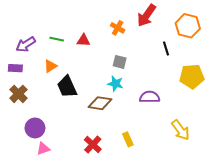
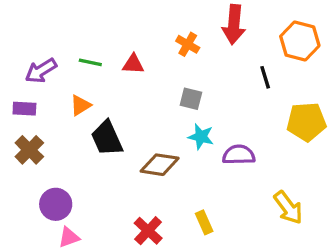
red arrow: (146, 15) -> (234, 25), turned -30
cyan star: (115, 84) -> (201, 137), moved

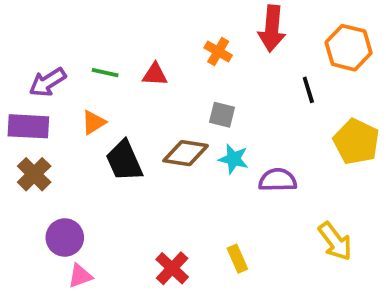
purple rectangle: (24, 109) -> (28, 126), size x1.5
yellow pentagon: (306, 122) -> (356, 142), turned 30
brown diamond: (160, 165) -> (186, 153), moved

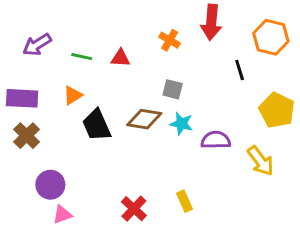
purple arrow: (48, 82) -> (37, 45), moved
yellow arrow: (335, 241) -> (260, 161), moved

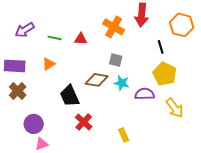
orange cross: (170, 40) -> (114, 27), size x1.5
yellow pentagon: (277, 110) -> (165, 74), moved
black trapezoid: (97, 125) -> (70, 96), moved
red cross: (134, 209) -> (84, 122), moved

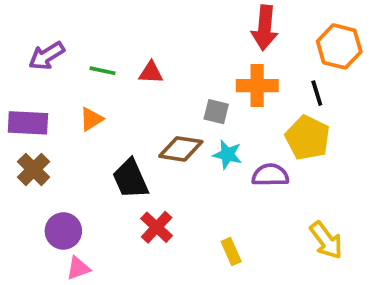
orange cross: (114, 27) -> (257, 86), moved, turned -30
black line: (161, 47) -> (317, 93), moved
yellow arrow: (175, 108) -> (326, 240), moved

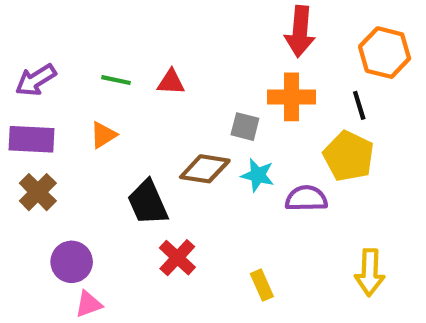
purple arrow: (47, 56) -> (36, 80), moved
yellow arrow: (326, 240) -> (370, 272), turned 39

